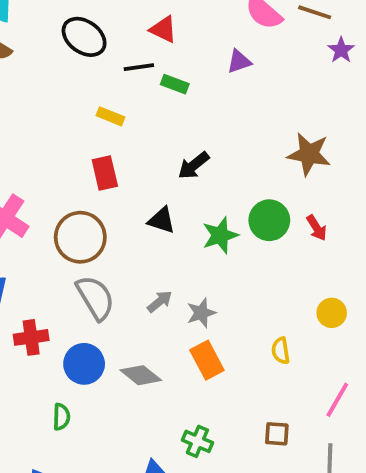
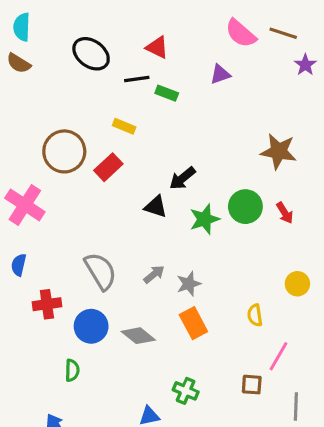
yellow rectangle: (111, 116) -> (124, 126), moved
black arrow: (194, 165) -> (182, 178), moved
red rectangle: (105, 173) -> (108, 167), turned 60
brown circle: (80, 237) -> (64, 151), moved
pink line: (337, 400) -> (279, 356), moved

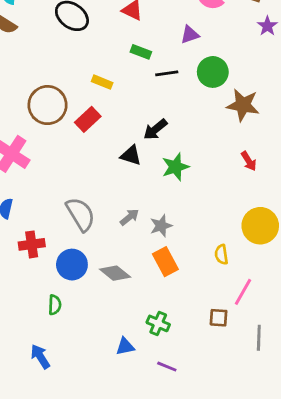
black line: (137, 79) -> (167, 73), moved
green circle: (245, 207) -> (213, 72), moved
yellow circle: (297, 284) -> (260, 226), size x1.6

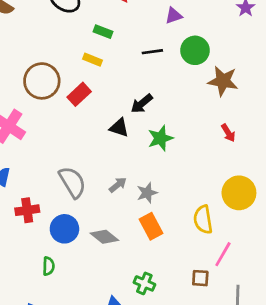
green rectangle: (141, 52) -> (103, 32), moved
yellow semicircle: (221, 254) -> (203, 219), size x1.5

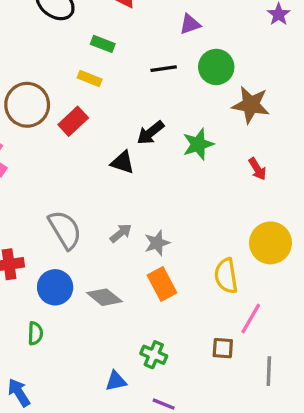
green star: (160, 138) -> (198, 144), moved

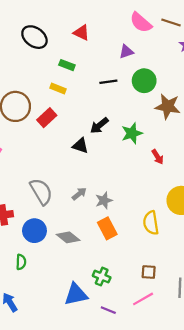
red arrow: (257, 169) -> (158, 157), moved
pink line: (251, 319) -> (143, 299), moved, turned 30
blue triangle: (116, 381) -> (76, 294), size x1.6

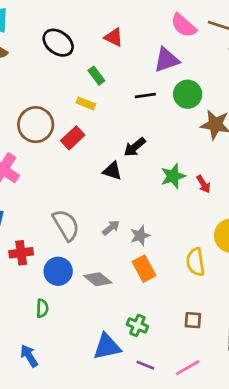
purple triangle: (126, 52) -> (166, 60), size x1.5
green rectangle: (67, 65) -> (96, 76), turned 32
green star: (132, 133) -> (173, 176), moved
pink line: (143, 299) -> (188, 368), moved

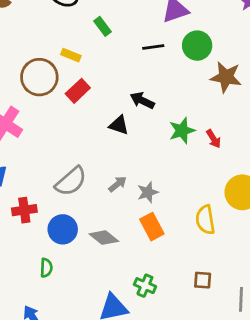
yellow rectangle: (86, 103) -> (71, 55), moved
black arrow: (135, 147) -> (142, 100), turned 65
gray semicircle: (66, 225) -> (71, 181), turned 80

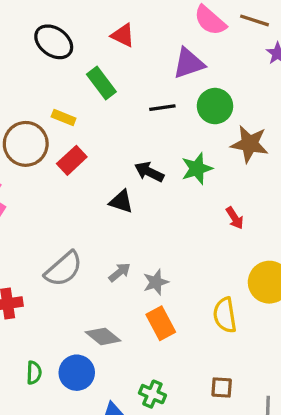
green rectangle: (102, 26) -> (101, 83), size x1.4
green star: (182, 131) -> (197, 169), moved
blue circle: (63, 229) -> (77, 373), moved

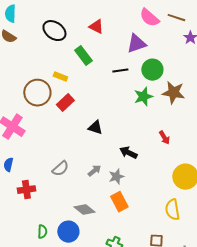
green star: (197, 169) -> (143, 97), moved
black arrow: (149, 172) -> (128, 153), moved
gray semicircle: (64, 269) -> (60, 169), size x0.7
yellow semicircle: (225, 315) -> (172, 210), moved

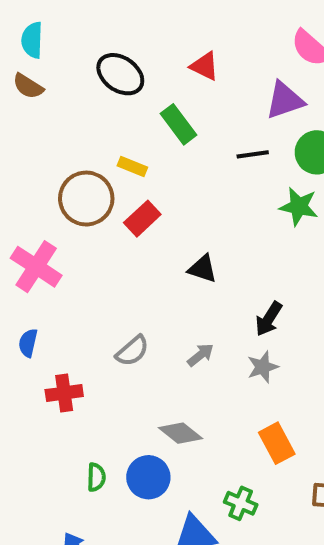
green star: (143, 97) -> (299, 207), turned 30
black arrow: (128, 153) -> (269, 319), turned -84
gray star: (116, 177) -> (263, 367), moved
orange rectangle: (119, 202) -> (277, 443), moved

